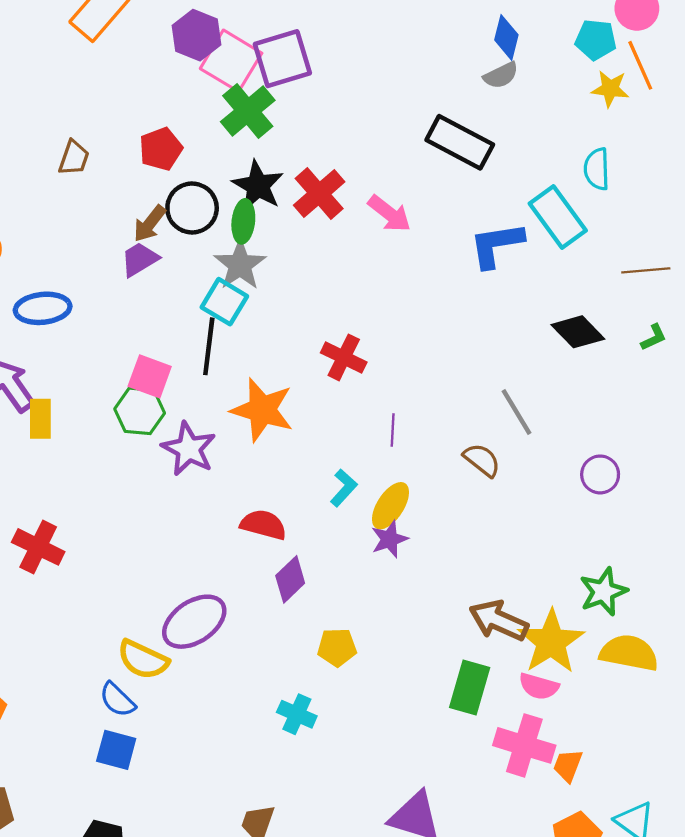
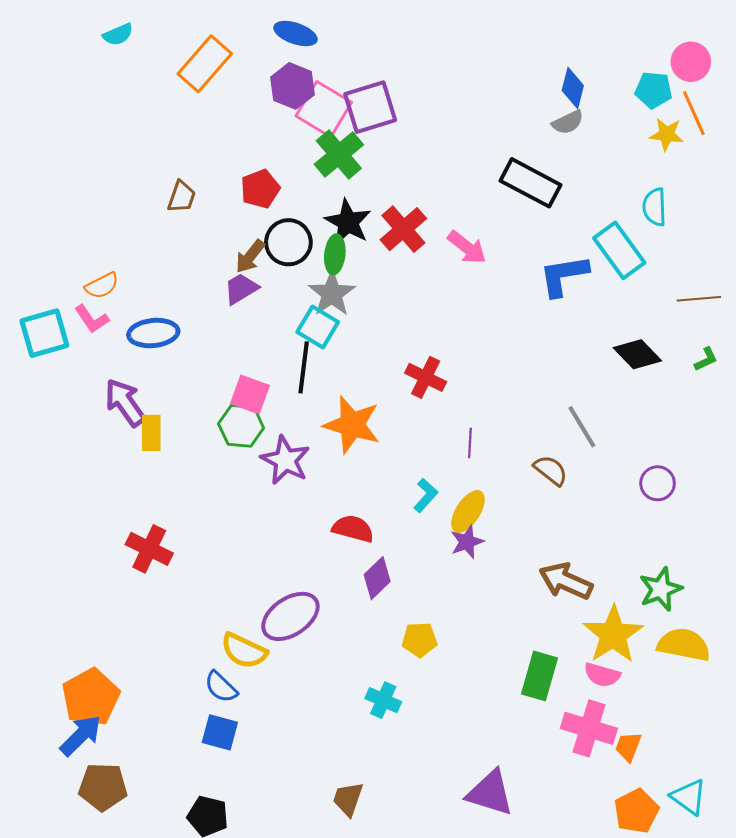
brown arrow: (499, 621) -> (566, 581), moved

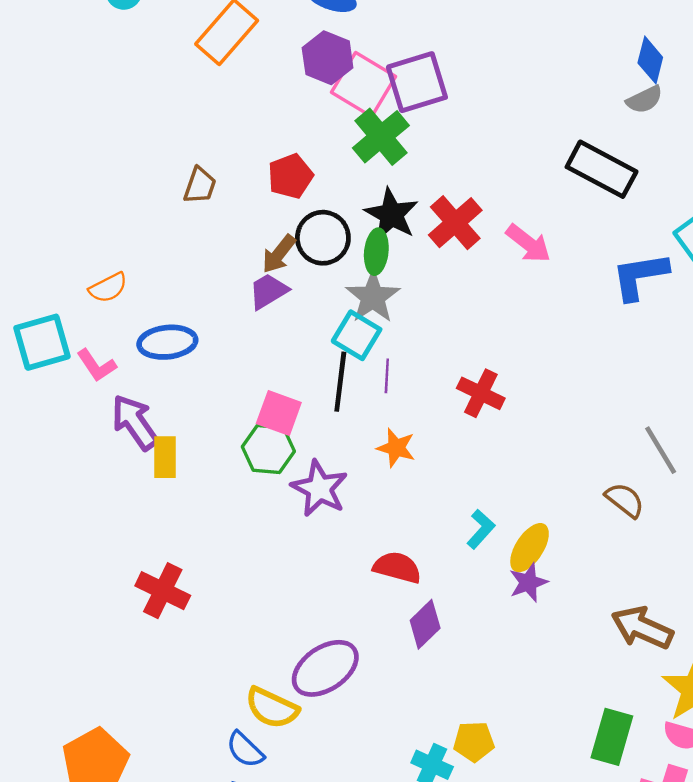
pink L-shape: (92, 319) -> (97, 365), moved
orange star: (352, 425) -> (396, 448), size x0.6
purple line: (470, 443) -> (387, 376), moved
yellow pentagon: (420, 640) -> (474, 742), moved

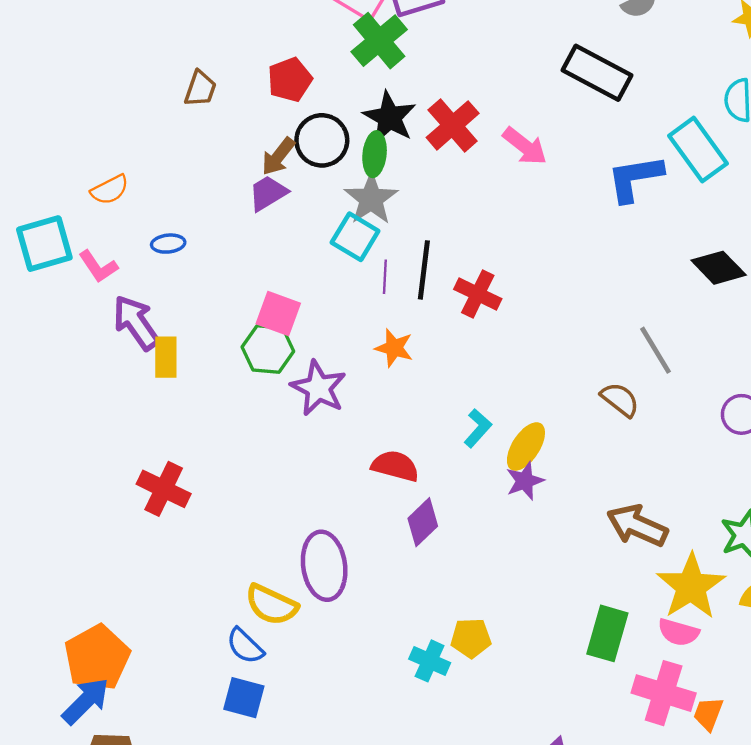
blue ellipse: (167, 342) -> (168, 244), size x0.6
black line: (340, 382) -> (424, 270), moved
purple ellipse: (325, 668) -> (324, 566), turned -64

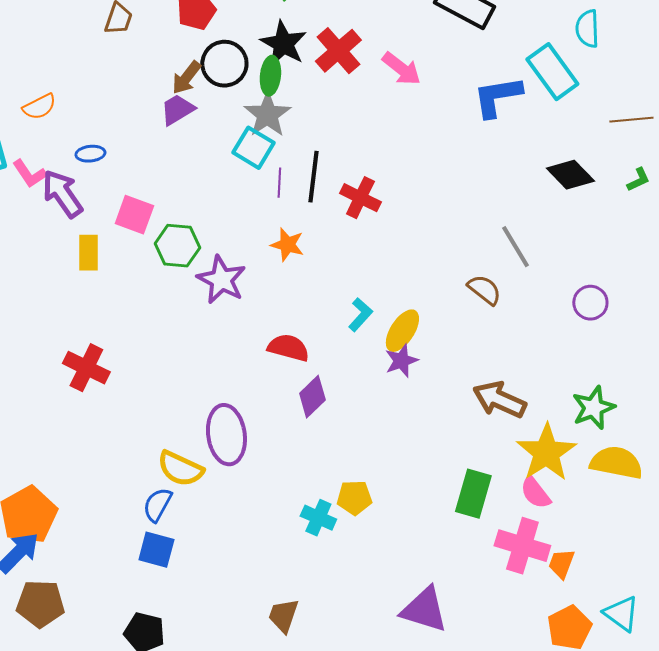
pink square: (278, 314) -> (134, 215), moved
purple arrow: (136, 323) -> (62, 194), moved
pink semicircle: (678, 632) -> (535, 493), turned 36
blue semicircle: (245, 646) -> (157, 505), turned 75

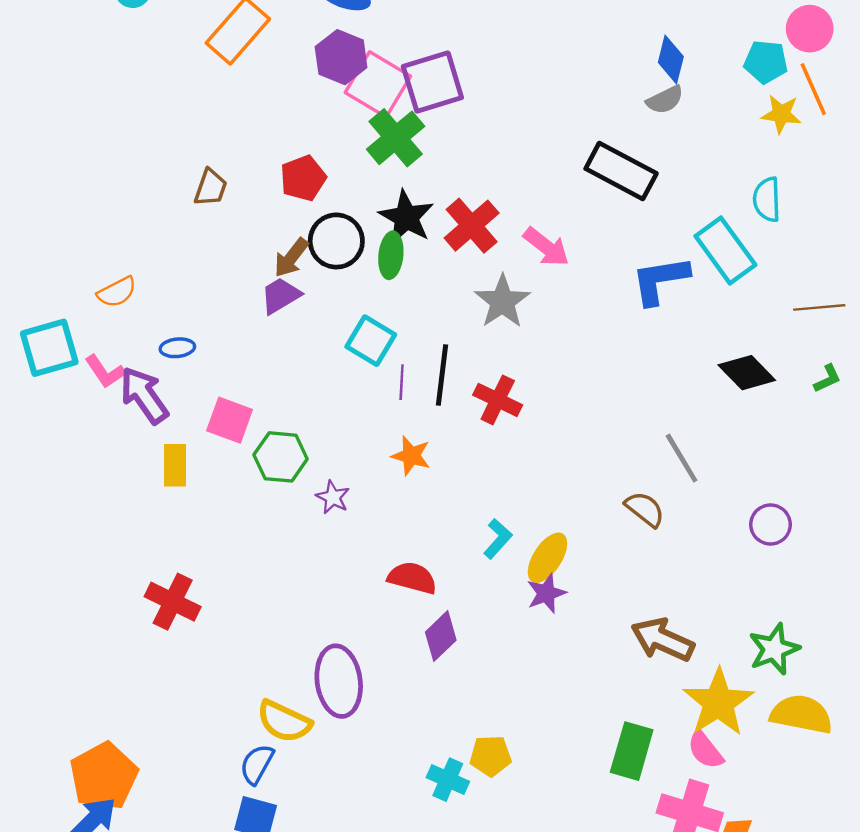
gray star: (267, 115) -> (502, 301), moved
purple star: (221, 280) -> (333, 497), size x0.6

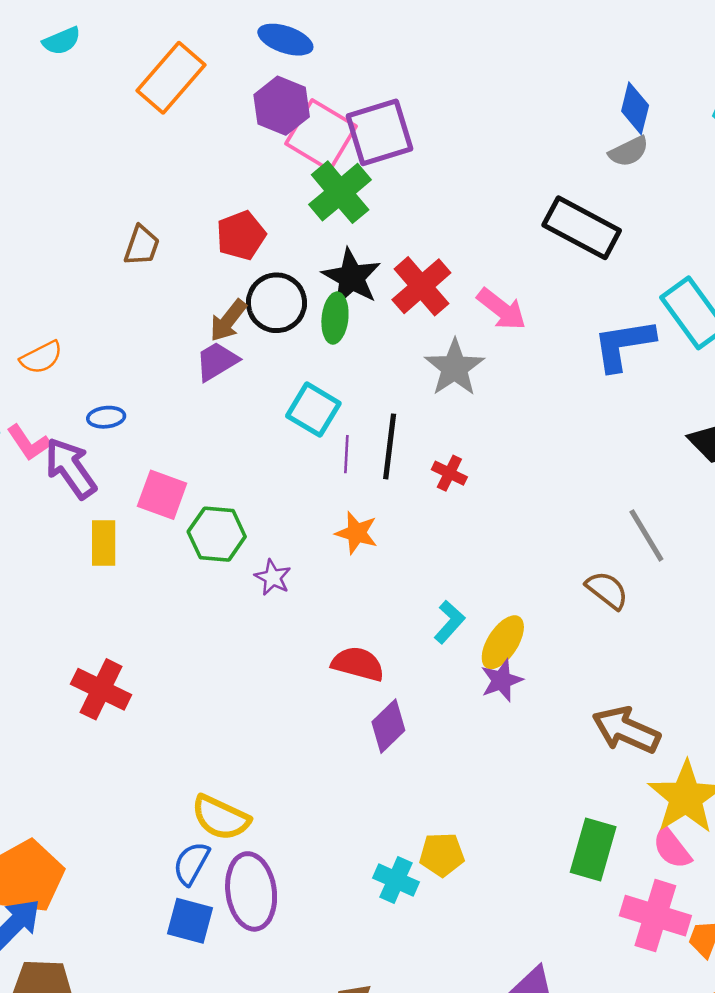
red cross: (498, 400) -> (449, 473), size x0.7
purple ellipse: (339, 681) -> (251, 891), moved

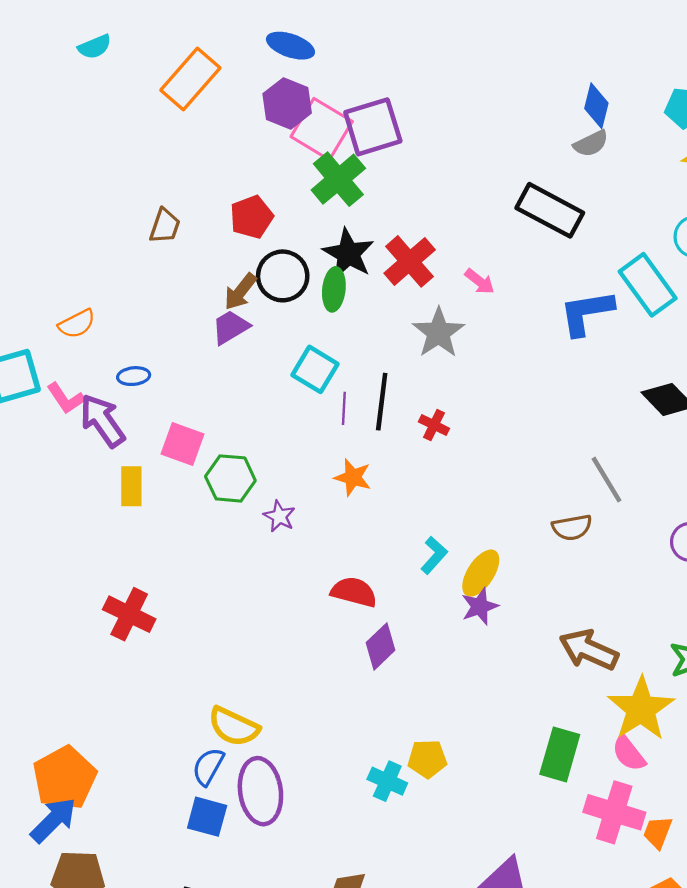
pink arrow: (502, 309) -> (480, 282), size x0.7
brown semicircle: (607, 590) -> (572, 527), turned 132

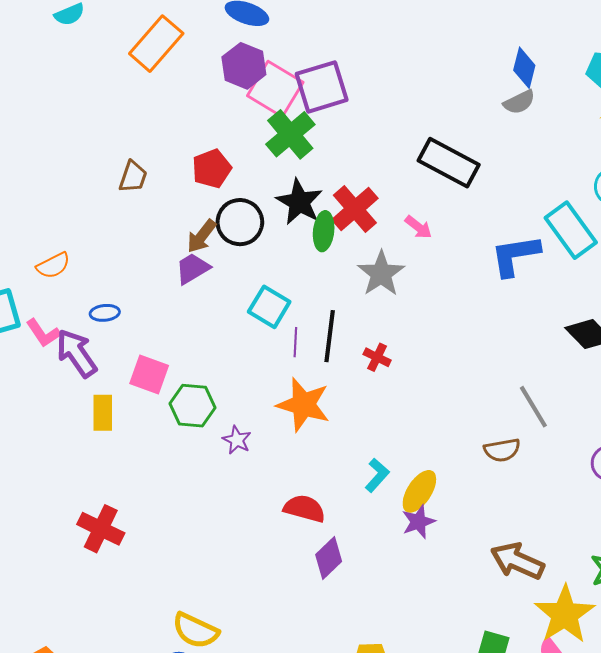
black rectangle: (550, 210) -> (449, 163), moved
green ellipse: (334, 289) -> (324, 231), moved
orange star: (353, 477) -> (303, 405), size x1.6

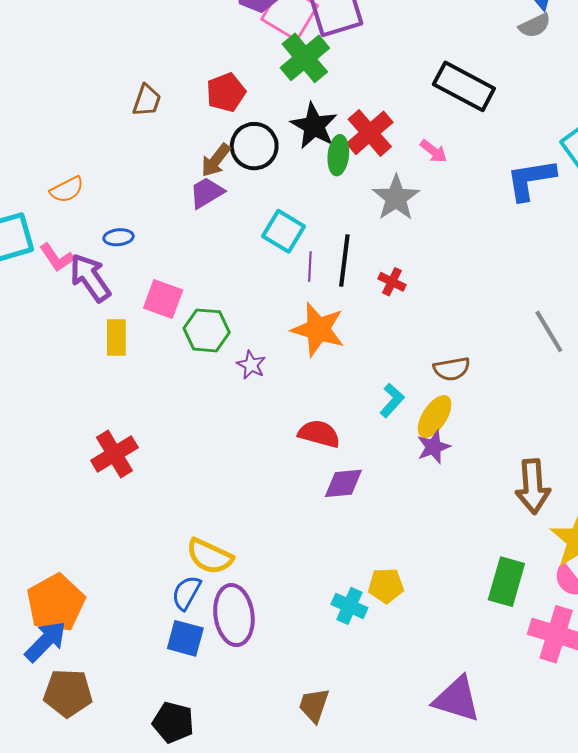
brown semicircle: (502, 450) -> (452, 369), moved
red cross: (101, 529) -> (114, 454), turned 33
purple diamond: (329, 558) -> (343, 483), turned 39
brown arrow: (517, 561) -> (533, 486), turned -118

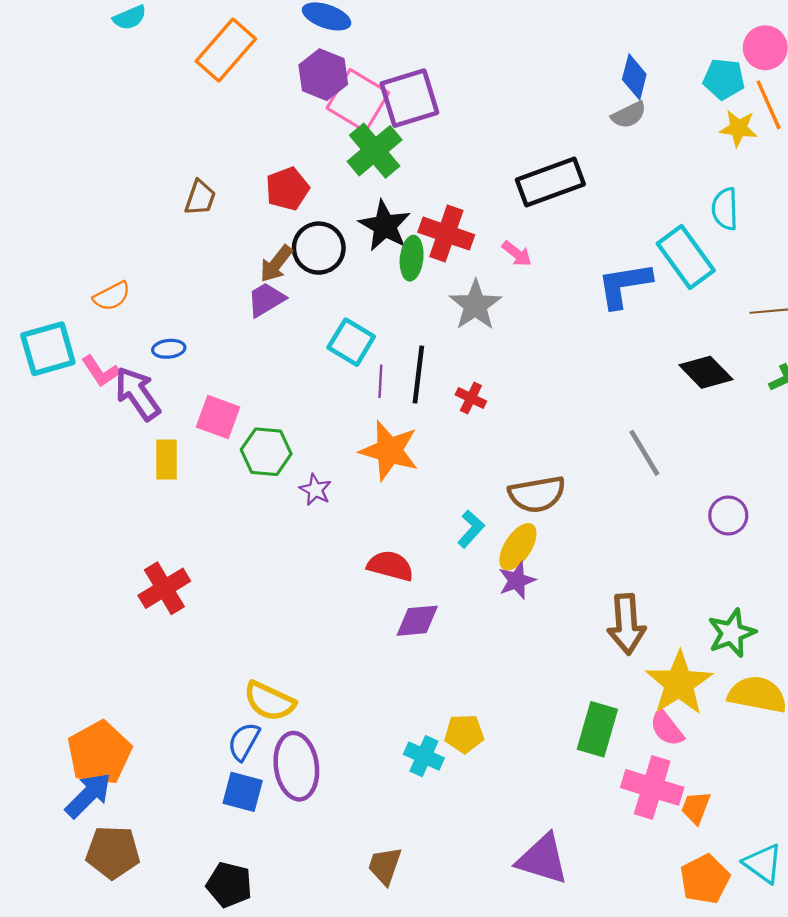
black rectangle: (464, 86) -> (550, 182), turned -48
red cross: (370, 133) -> (446, 234), turned -30
brown semicircle: (452, 369) -> (537, 494), size x1.4

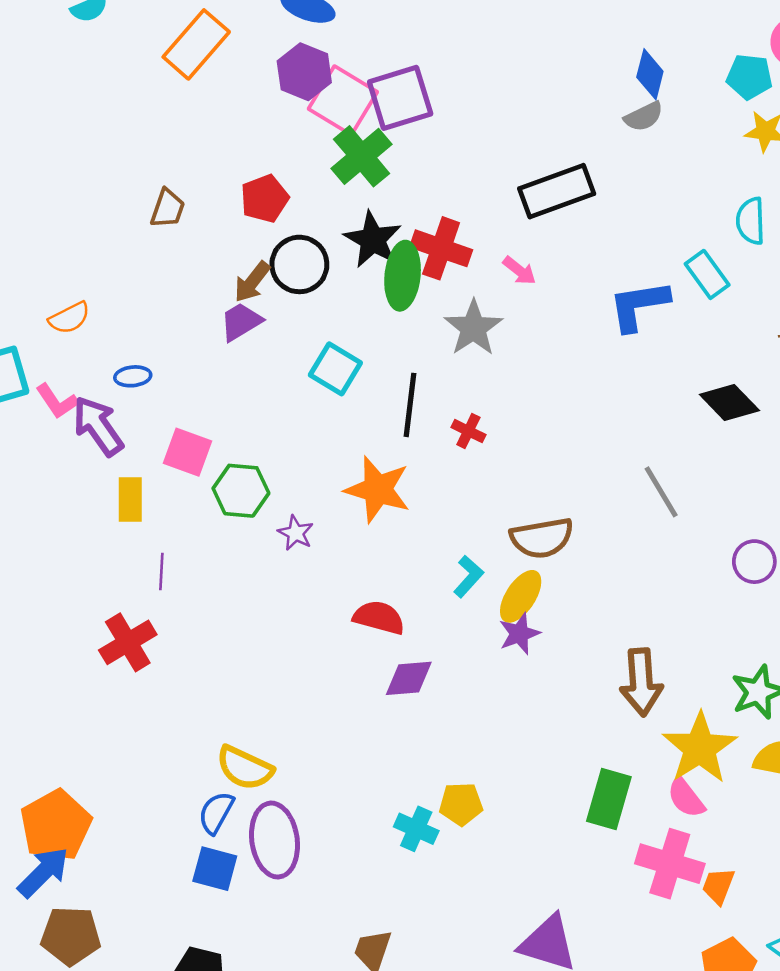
cyan rectangle: (686, 257) -> (707, 274), size x0.7
green ellipse: (412, 258) -> (403, 276), size x1.4
purple line: (380, 381) -> (161, 572), moved

